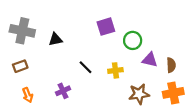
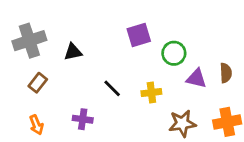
gray cross: (22, 31) -> (29, 41), turned -30
brown semicircle: (171, 65) -> (226, 73), moved
brown rectangle: (20, 66) -> (38, 83), moved, turned -32
purple cross: (63, 91) -> (83, 119), turned 32

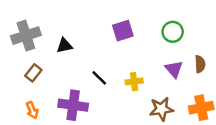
green circle: (174, 53) -> (173, 32), moved
purple triangle: (196, 78) -> (174, 69), turned 36
purple cross: (83, 119) -> (73, 105), size x1.6

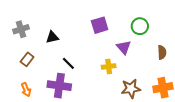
gray cross: (26, 36) -> (21, 29), size x0.7
purple triangle: (174, 69) -> (124, 47), moved
black line: (99, 78) -> (68, 63), moved

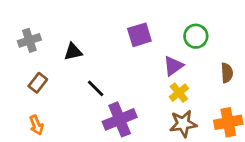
purple triangle: (124, 47) -> (173, 66), turned 35
yellow cross: (109, 66) -> (179, 93), moved, turned -32
purple cross: (59, 86) -> (120, 119), moved, turned -30

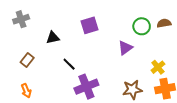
purple square: (139, 35) -> (90, 25), moved
gray cross: (29, 40) -> (21, 19), moved
brown semicircle: (227, 73) -> (164, 23), moved, turned -96
yellow cross: (179, 93) -> (158, 67), moved

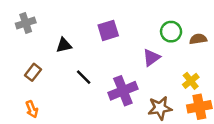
brown semicircle: (164, 23) -> (198, 39), moved
purple cross: (86, 87) -> (123, 91), moved

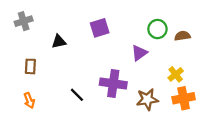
brown rectangle: (33, 72) -> (30, 66), turned -35
black line: (84, 77) -> (77, 95), moved
purple cross: (123, 91) -> (113, 83), turned 30

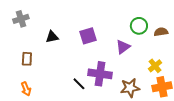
purple square: (100, 28) -> (88, 36), moved
black line: (77, 95) -> (79, 84), moved

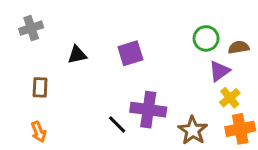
purple triangle: (123, 47) -> (219, 71), moved
brown star: (130, 88) -> (193, 130), turned -30

